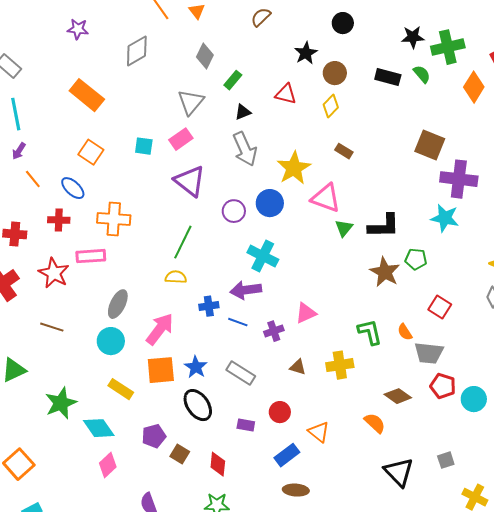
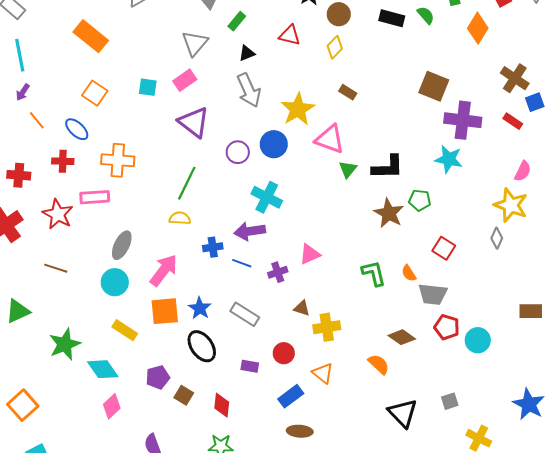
yellow cross: (340, 365) -> (327, 327), moved

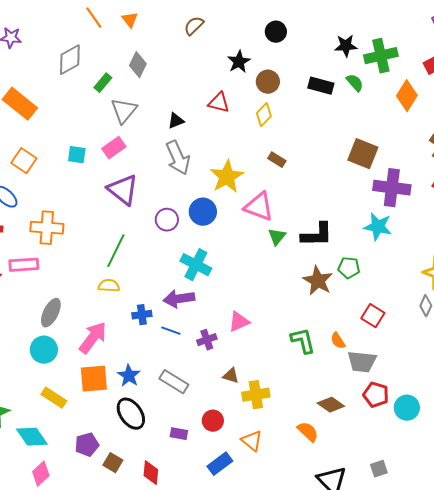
green rectangle: (237, 21) -> (103, 83), moved

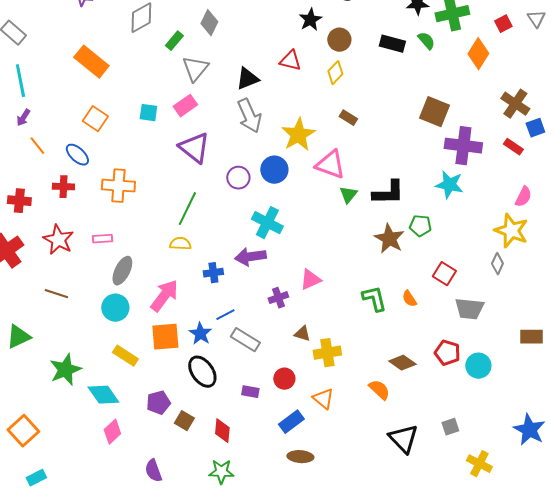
black triangle: (176, 121) -> (247, 79), size x1.4
pink rectangle: (24, 265) -> (102, 239), moved, size x0.7
blue line: (171, 331) -> (225, 315), moved, turned -48
gray trapezoid: (362, 362) -> (469, 309), moved

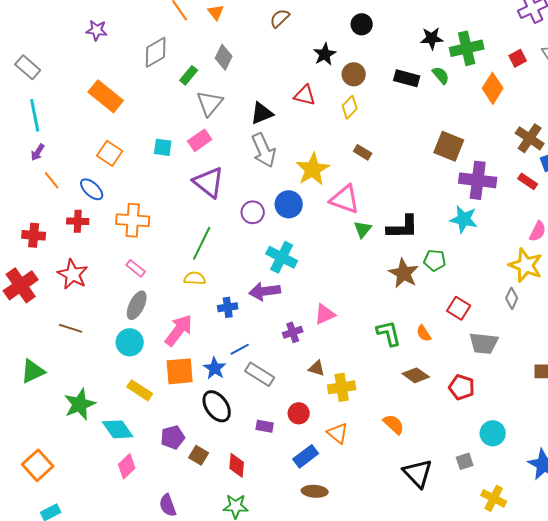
pink rectangle: (102, 239) -> (136, 268), moved, turned 42
brown diamond: (402, 363) -> (416, 375), moved
cyan circle: (478, 366) -> (493, 433), moved

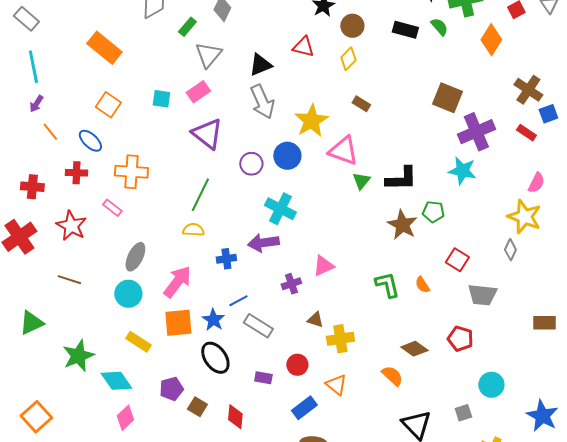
purple cross: (478, 180) -> (476, 132), turned -30
pink rectangle: (136, 268) -> (112, 208), moved
brown diamond: (416, 375) -> (414, 349), moved

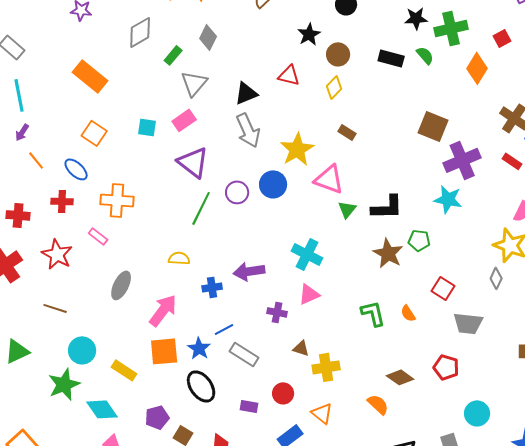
green line: (200, 195) -> (201, 208), moved
cyan cross: (280, 209) -> (307, 254), moved
purple cross: (291, 284) -> (277, 312), turned 30
cyan circle: (128, 294) -> (82, 350), moved

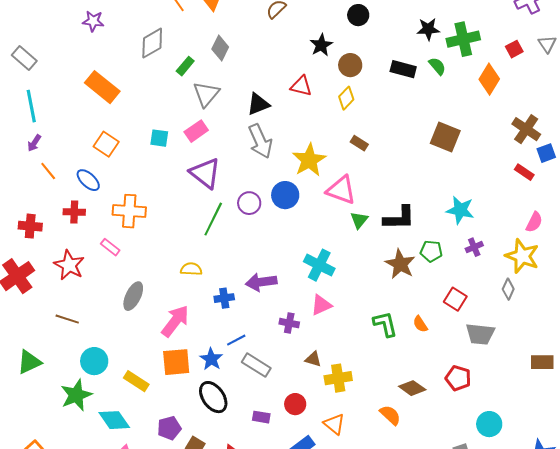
purple cross: (462, 160) -> (474, 247), moved, size x0.5

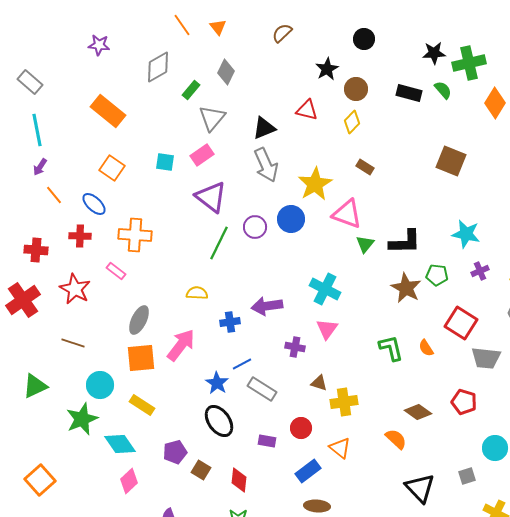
red square: (455, 299) -> (461, 323), size x1.4
pink triangle: (321, 305) -> (327, 329), turned -30
orange square: (176, 362) -> (141, 358), moved

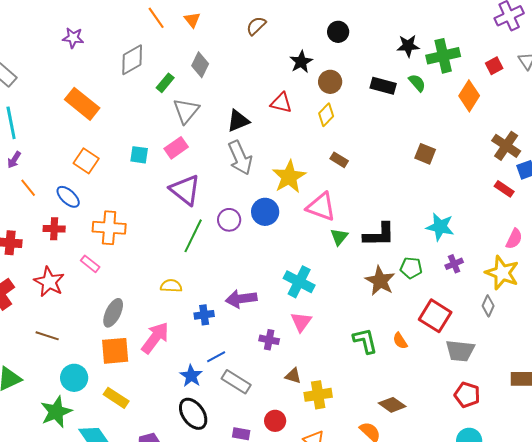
brown square: (451, 161) -> (425, 154), size x0.7
red pentagon: (464, 402) -> (467, 395), moved

